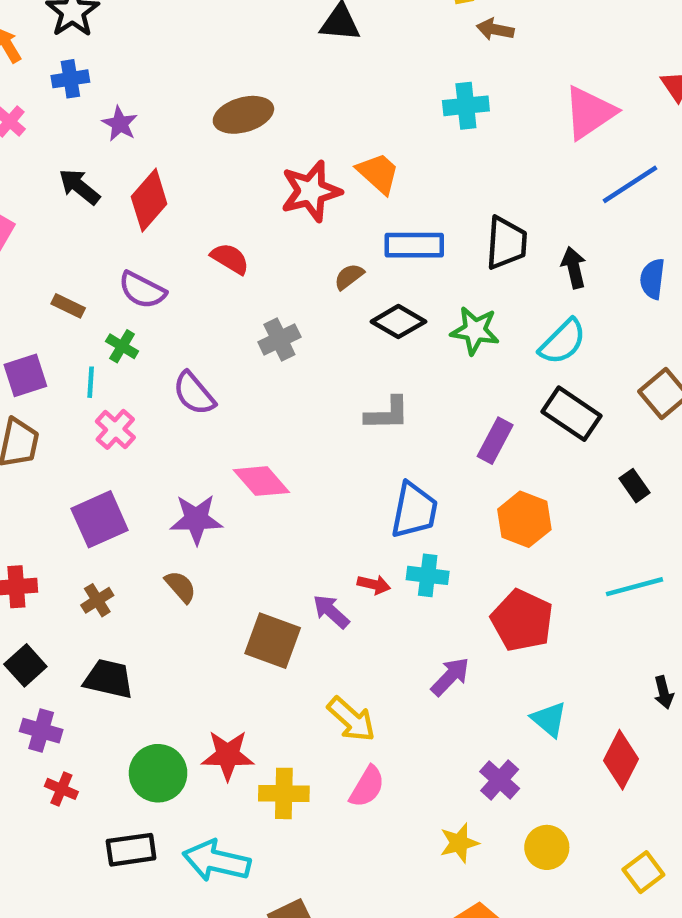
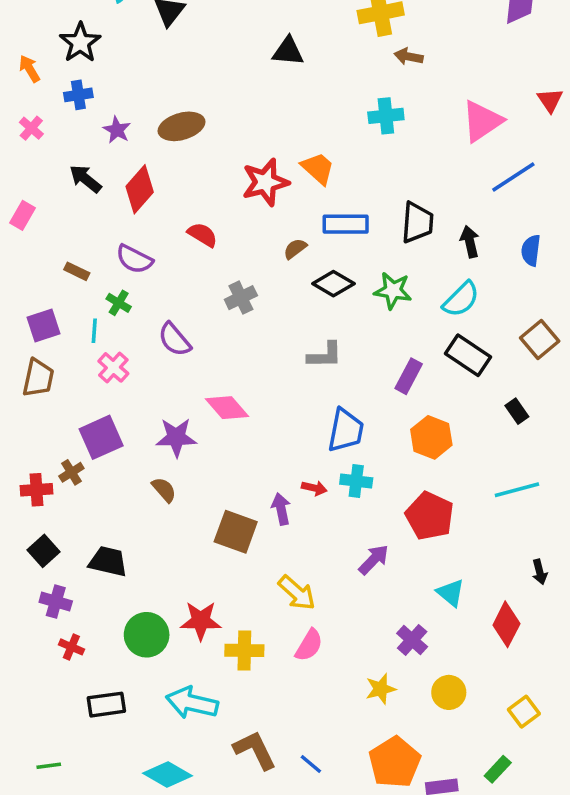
brown ellipse: (243, 115) -> (182, 126), moved
brown cross: (97, 600) -> (71, 472), moved
purple arrow: (331, 611) -> (281, 509), turned 36
black rectangle: (131, 850) -> (106, 705), moved

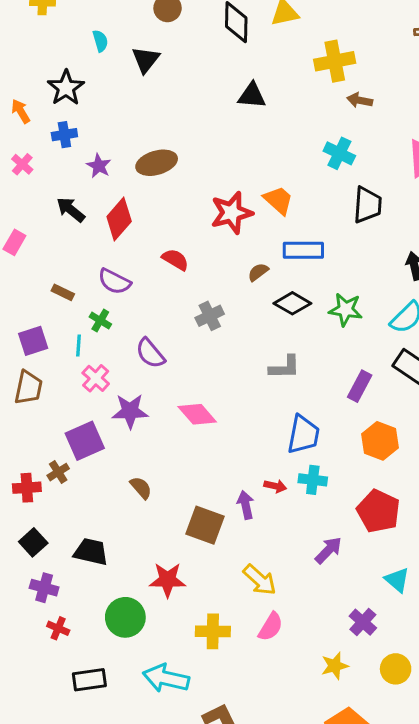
cyan cross: (386, 116) -> (339, 153), turned 32
black trapezoid: (417, 222) -> (367, 205), moved
purple star: (176, 437) -> (130, 411), moved
red star: (201, 621) -> (168, 580), moved

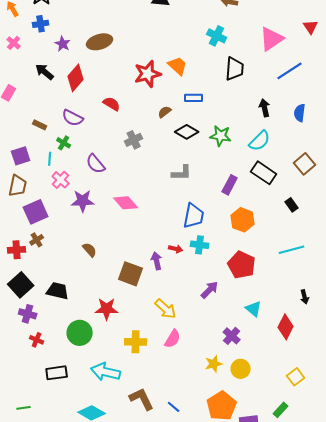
blue rectangle: (303, 250) -> (194, 98), size x0.7
purple square: (85, 441) -> (36, 212), moved
black square: (33, 542) -> (21, 285), size x1.4
yellow circle: (396, 669) -> (241, 369), moved

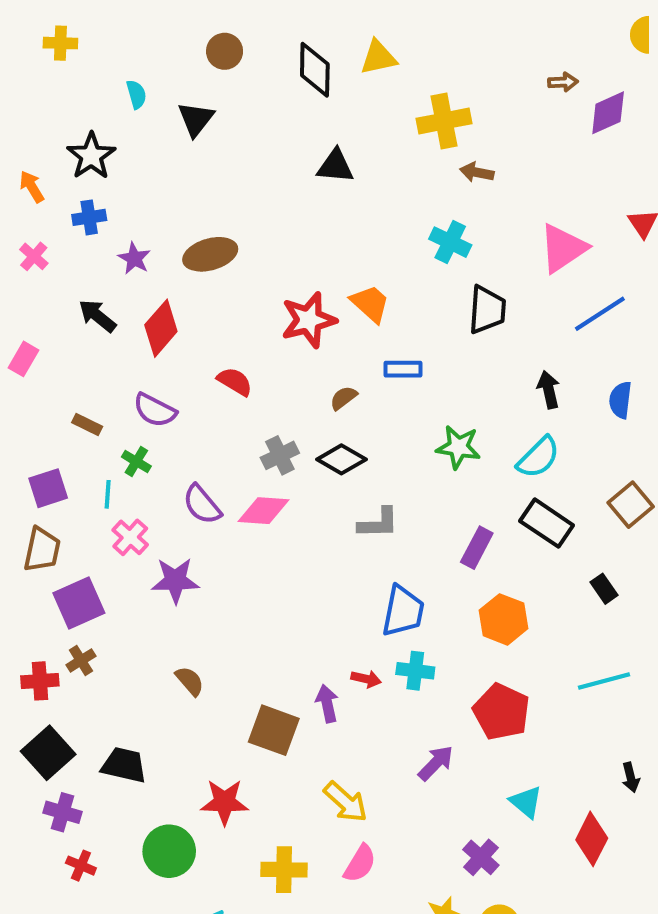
black diamond: (187, 132) -> (341, 459), moved
pink diamond: (126, 203) -> (264, 511), moved, turned -45

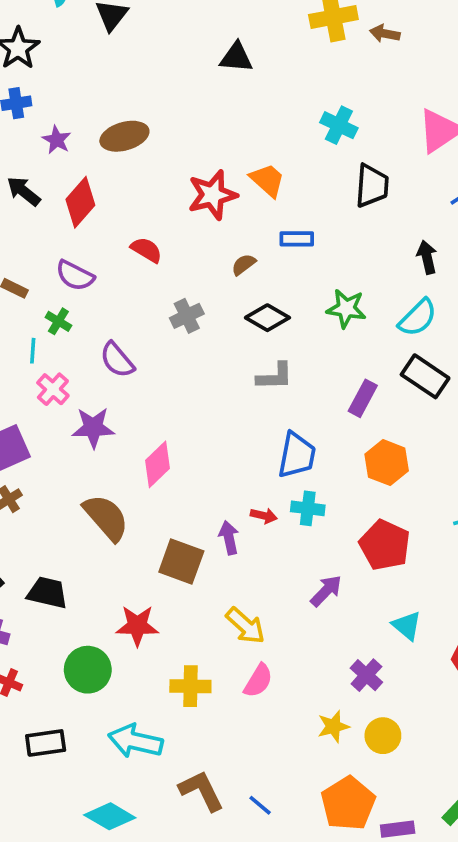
brown arrow: (477, 172) -> (385, 34), moved
black diamond: (341, 459) -> (267, 318), moved
pink diamond: (264, 511) -> (157, 464), moved, turned -48
brown semicircle: (190, 681) -> (106, 517), size x1.8

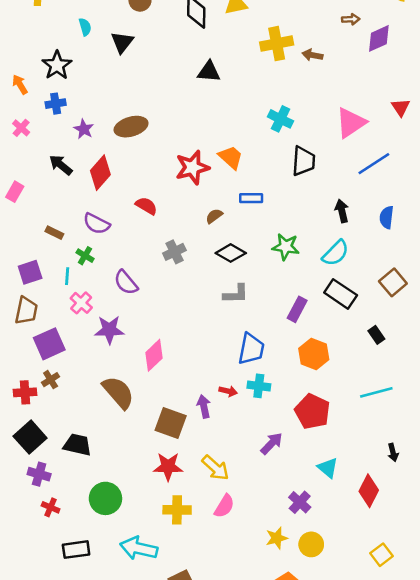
red star: (137, 626) -> (168, 466), moved

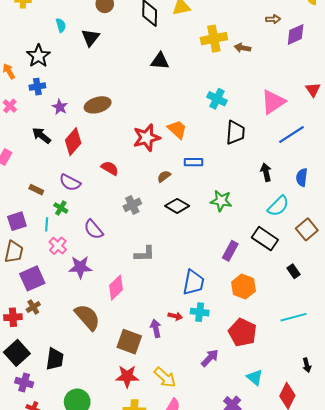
cyan semicircle: (335, 253) -> (278, 206), moved
gray L-shape: (236, 294) -> (145, 254), moved
black trapezoid: (77, 445) -> (55, 359), turned 85

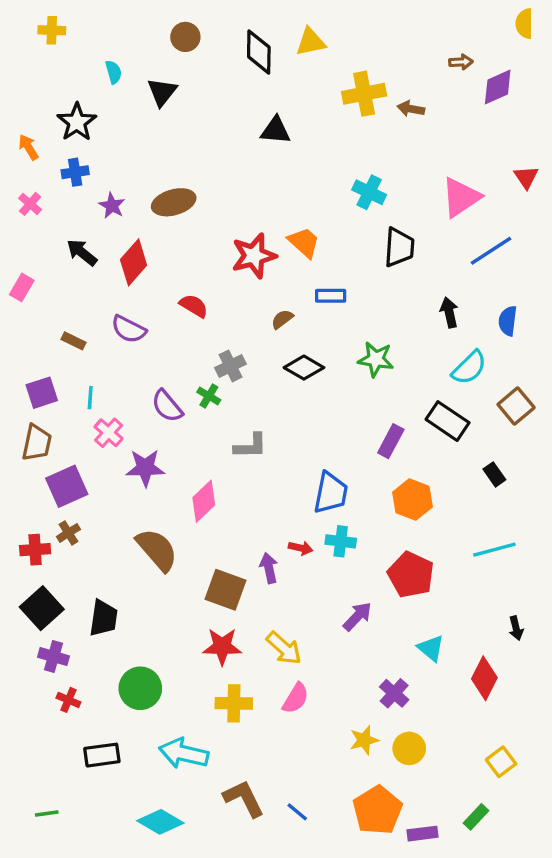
green cross: (61, 208) -> (209, 396), moved

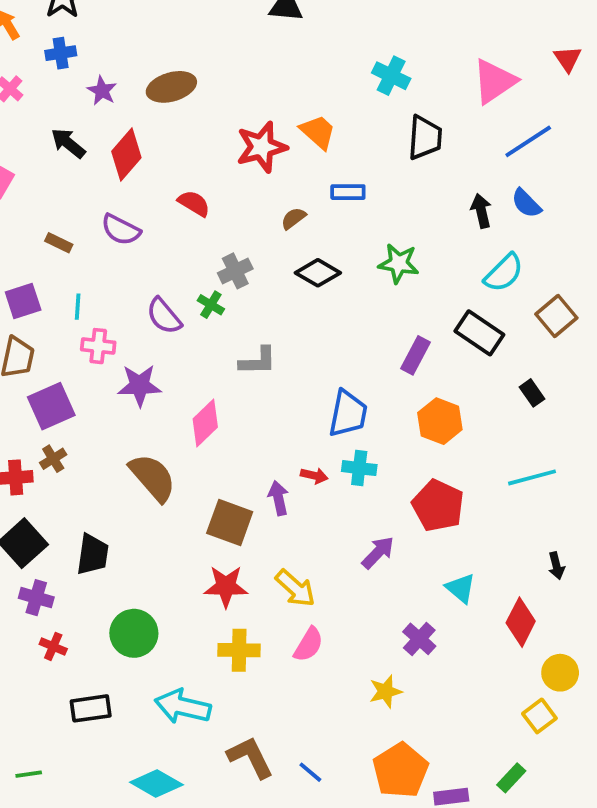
blue semicircle: (508, 321) -> (526, 203), moved, turned -52
pink cross: (109, 433) -> (98, 346), turned -36
yellow circle: (409, 748) -> (560, 673), moved

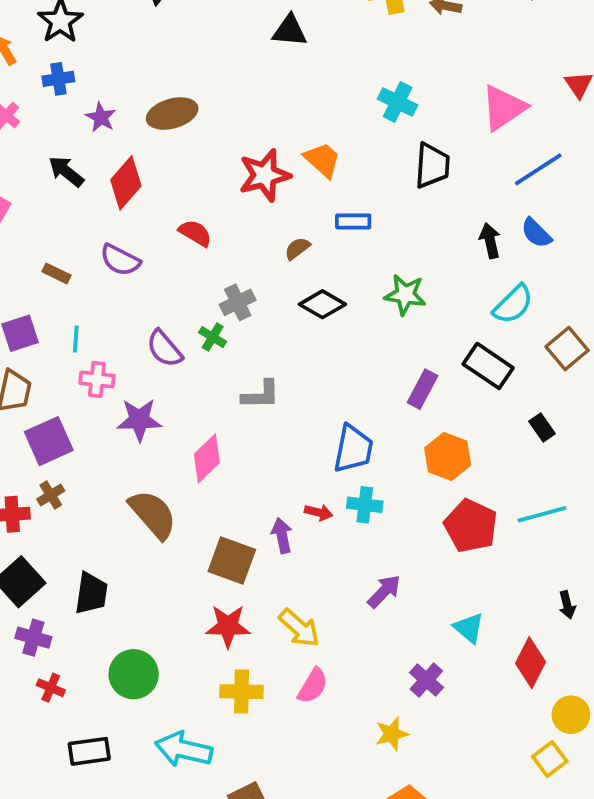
red pentagon: (438, 506) -> (471, 526), moved

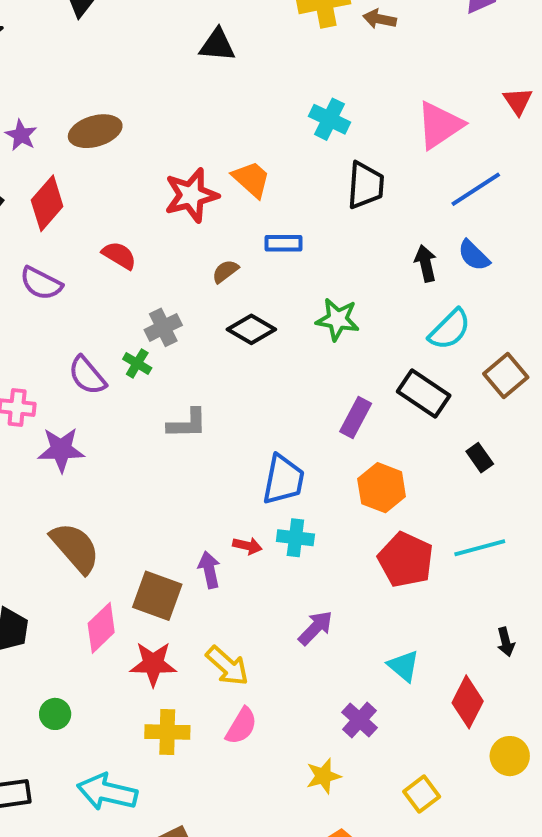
pink diamond: (207, 458) -> (101, 628), moved
green circle: (134, 674) -> (55, 714), size x0.6
yellow square: (550, 759) -> (422, 794), moved

